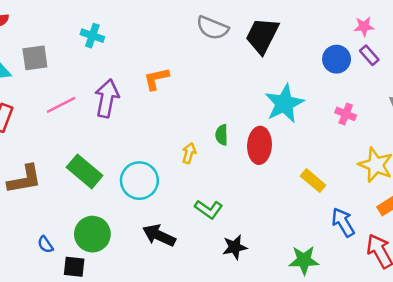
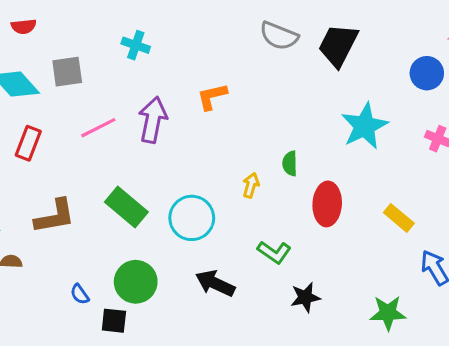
red ellipse: (260, 145) -> (327, 204), moved

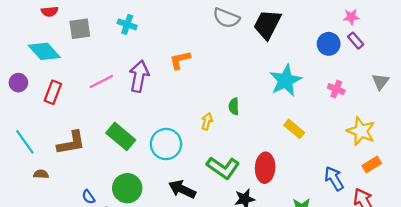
gray square: (67, 72) -> (80, 29), moved
red ellipse: (327, 204) -> (265, 168), moved
yellow rectangle: (399, 218) -> (294, 129), moved
green L-shape: (274, 252) -> (223, 168), size x1.4

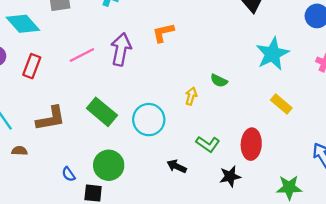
green semicircle: (234, 106) -> (219, 81), turned -63
green L-shape: (223, 168) -> (208, 144), size x0.7
black arrow: (182, 189) -> (177, 166), moved, size x0.7

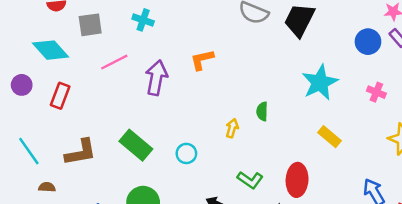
pink line: (82, 55) -> (114, 62), moved
green semicircle: (219, 81) -> (262, 111), turned 66
cyan circle: (149, 120) -> (186, 153), size x0.6

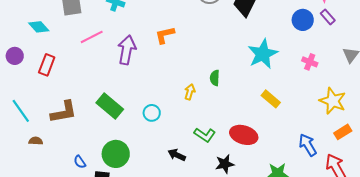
cyan diamond: (51, 50) -> (39, 27), size x0.7
red ellipse: (297, 180) -> (244, 135), turned -76

